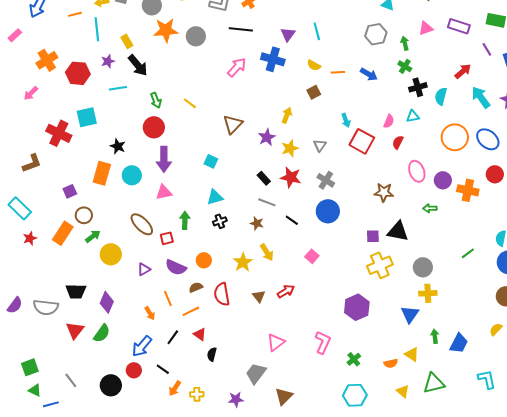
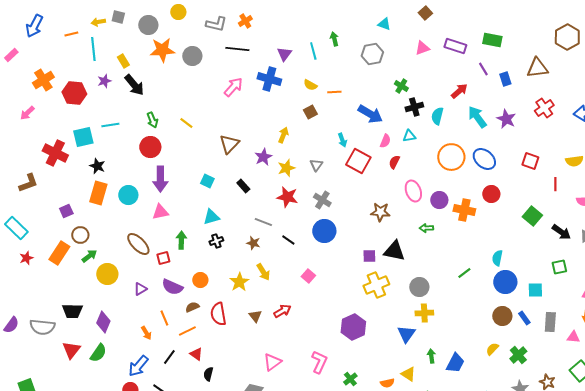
green arrow: (405, 43) -> (334, 39), moved
blue arrow: (369, 74) -> (370, 114), moved, size x1.4
cyan line: (118, 88) -> (110, 125), moved
black star: (118, 146) -> (97, 166), moved
black rectangle: (264, 178) -> (243, 186), moved

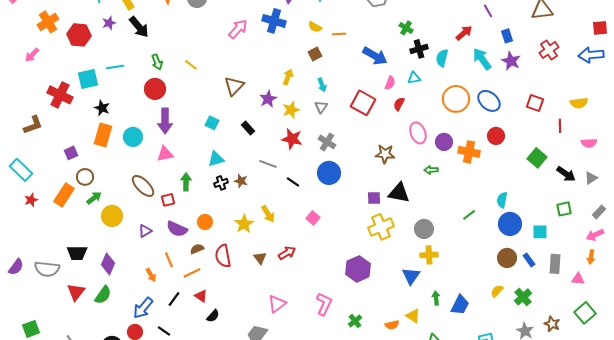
blue rectangle: (505, 79) -> (507, 36), moved
cyan arrow: (342, 140) -> (322, 85), moved
brown star: (253, 243) -> (241, 181), moved
black semicircle: (208, 374) -> (213, 316), turned -152

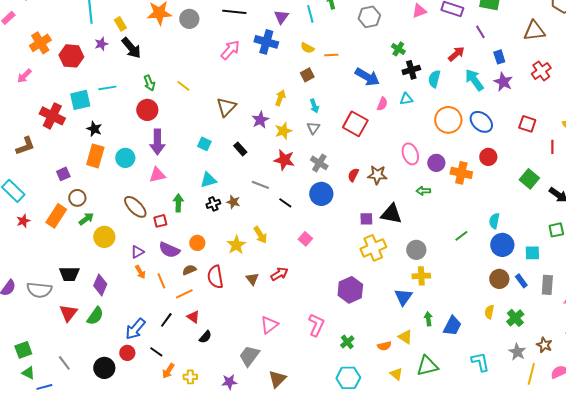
red semicircle: (399, 104) -> (353, 175), moved
orange arrow: (151, 275) -> (140, 272), moved
yellow semicircle: (497, 291) -> (489, 312), turned -32

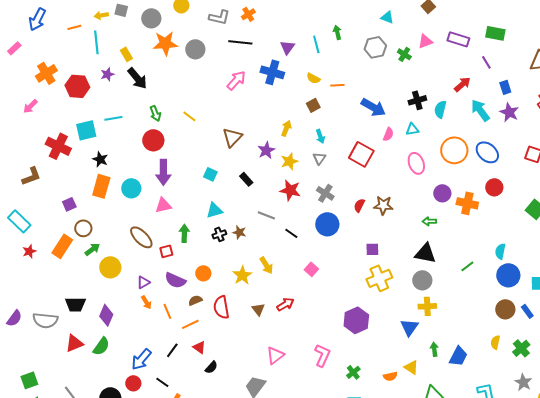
green cross: (398, 49) -> (404, 54), moved
pink ellipse: (410, 154) -> (416, 163), moved
black triangle: (391, 214) -> (425, 253), moved
red triangle: (68, 313) -> (74, 343), turned 30

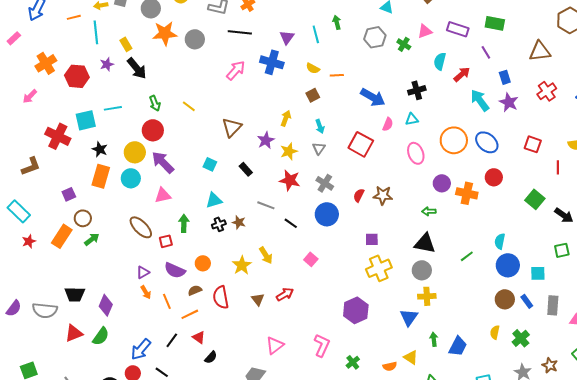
cyan semicircle: (440, 109) -> (440, 61), moved
purple arrow: (163, 172) -> (163, 162), turned 135
yellow circle: (110, 267) -> (135, 152), moved

